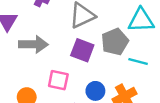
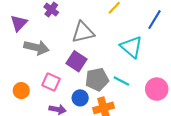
cyan triangle: (141, 20) -> (131, 47), turned 30
gray pentagon: (115, 42) -> (97, 79), moved

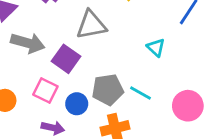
cyan triangle: (131, 47) -> (156, 47), size x0.6
purple square: (77, 61) -> (66, 59), moved
blue circle: (80, 98) -> (77, 104), moved

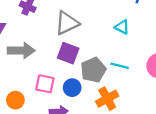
purple square: (66, 59) -> (68, 53), moved

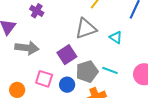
gray triangle: (67, 23) -> (86, 29), moved
purple square: (68, 53) -> (67, 55), turned 30

